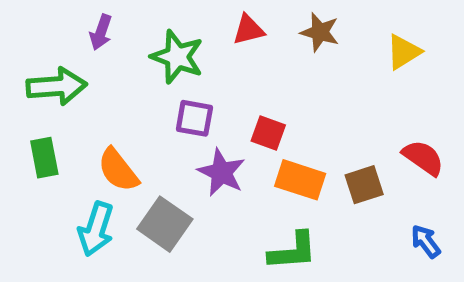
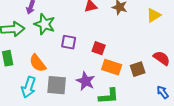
green star: (177, 57) -> (45, 24), moved
purple star: (221, 172) -> (86, 81), moved
gray square: (165, 224) -> (57, 85), turned -30

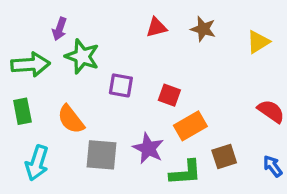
orange rectangle: (112, 67) -> (190, 126), turned -48
brown square: (138, 69) -> (224, 156), moved
cyan arrow: (29, 87) -> (37, 163), moved

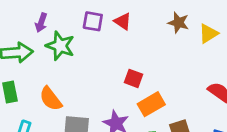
red triangle: (156, 27) -> (123, 21), turned 48
brown star: (203, 29) -> (178, 23), moved
purple square: (121, 85) -> (93, 21), moved

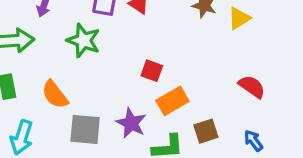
green star: (60, 46) -> (83, 41), moved

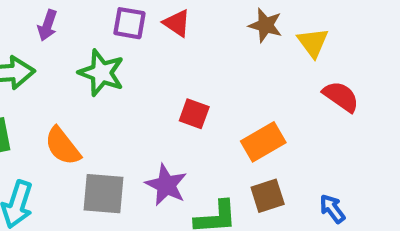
yellow triangle: (239, 18) -> (313, 43), turned -35
red semicircle: (252, 87) -> (341, 97), moved
orange rectangle: (172, 101) -> (263, 142), moved

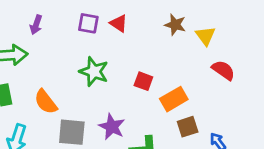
green star: (101, 73) -> (94, 72), moved
red square: (194, 114) -> (143, 81), moved
brown square: (268, 196) -> (188, 127), moved

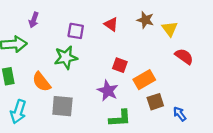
purple square: (88, 23) -> (76, 31), moved
red triangle: (119, 23) -> (111, 24), moved
green star: (94, 72) -> (66, 57), moved, turned -30
purple star: (112, 127) -> (108, 91), moved

